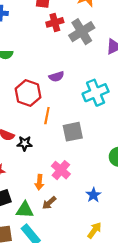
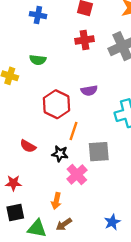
red cross: (55, 22) -> (84, 40), moved
black star: (25, 143) -> (60, 154), moved
pink cross: (61, 170) -> (77, 175), moved

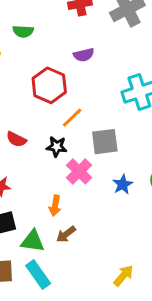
purple semicircle: (89, 91) -> (84, 55), moved
orange line: (74, 131) -> (72, 118), turned 30
blue star: (112, 222) -> (123, 184), moved

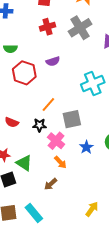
red hexagon: (49, 85) -> (24, 73), moved
orange arrow: (55, 206) -> (60, 162), moved, turned -48
green triangle: (33, 241) -> (24, 163), moved, turned 30

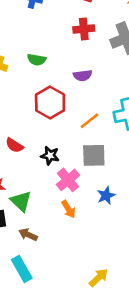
green semicircle: (10, 49) -> (37, 60), moved
red hexagon: (24, 73) -> (50, 102), moved
orange line: (48, 104) -> (89, 121), moved
brown arrow: (51, 184) -> (28, 235), moved, turned 56

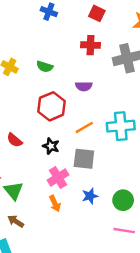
black star: (50, 156) -> (51, 146), moved

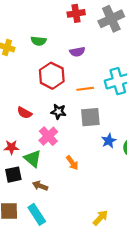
orange line: (84, 127) -> (85, 89), turned 35
pink cross: (58, 177) -> (48, 136), moved
blue star: (90, 196) -> (109, 141), moved

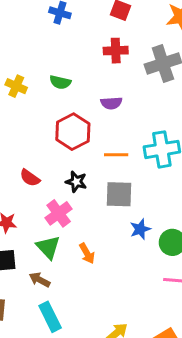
green triangle: (33, 159) -> (48, 247), moved
cyan rectangle: (37, 214) -> (50, 317), moved

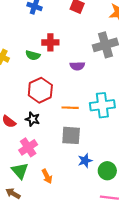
red cross: (116, 51) -> (50, 42), moved
purple semicircle: (111, 103) -> (77, 66), moved
black star: (76, 182) -> (33, 119), moved

